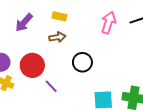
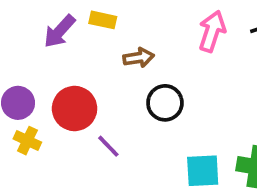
yellow rectangle: (59, 16) -> (103, 20), moved
brown arrow: (57, 37) -> (139, 58), moved

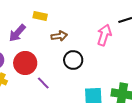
purple arrow: (59, 31) -> (17, 33), moved
pink arrow: (212, 31) -> (104, 35), moved

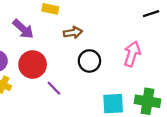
purple arrow: (17, 33) -> (23, 29), turned -90
pink arrow: (104, 35) -> (132, 54), moved

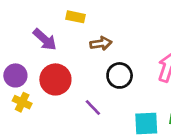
purple line: (54, 88) -> (93, 108), moved

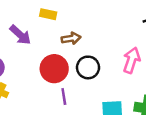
red circle: (55, 79) -> (54, 69), moved
purple line: (93, 108) -> (64, 96), turned 35

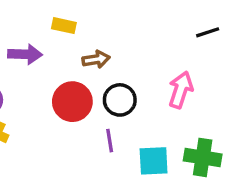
purple arrow: (20, 35) -> (25, 54), turned -40
purple line: (64, 96) -> (110, 141), moved

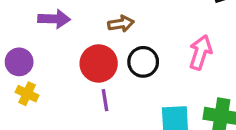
purple line: (110, 141) -> (105, 100), moved

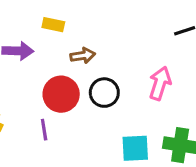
purple line: (105, 100) -> (44, 130), moved

